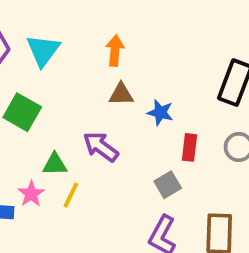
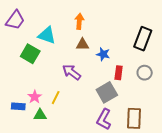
cyan triangle: (43, 50) -> (47, 35), moved, turned -48
green triangle: (55, 164) -> (40, 115), moved
gray square: (168, 185) -> (107, 92), size x1.5

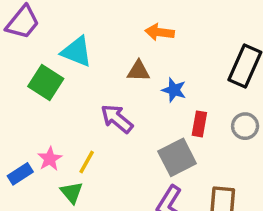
orange arrow: (79, 21) -> (160, 32), moved, turned -91
blue rectangle: (18, 106) -> (20, 174), turned -40
green triangle: (40, 115) -> (72, 192), moved, turned 48

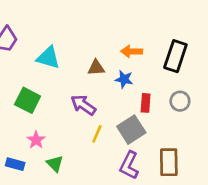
orange arrow: (160, 32) -> (132, 51), moved
green square: (46, 83) -> (28, 100), moved
yellow line: (87, 162) -> (97, 134), moved
blue rectangle: (20, 174) -> (15, 164), moved, turned 54

